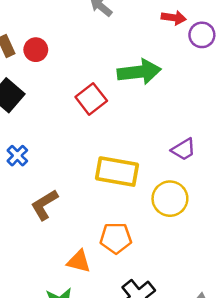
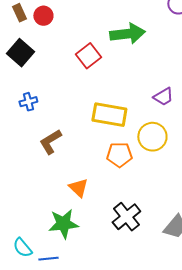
blue cross: (17, 156) -> (28, 102), turned 30
orange pentagon: (116, 238) -> (119, 155), moved
orange triangle: (79, 261) -> (78, 188), turned 30

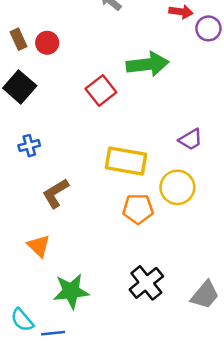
orange triangle: (78, 188) -> (39, 246), moved

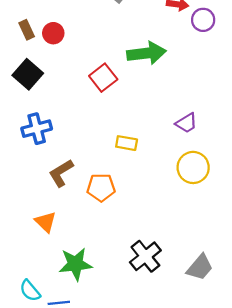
blue cross: (29, 146) -> (37, 129), size x1.5
yellow rectangle: (126, 161) -> (127, 143), size x0.6
yellow circle: (177, 187) -> (193, 167), moved
orange pentagon: (138, 209) -> (101, 187), moved

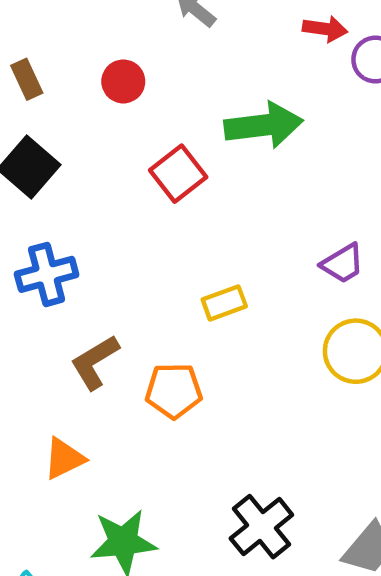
red circle: (53, 33) -> (123, 81), moved
yellow rectangle: (127, 143) -> (224, 303), turned -30
orange triangle: (46, 222) -> (64, 459), turned 50

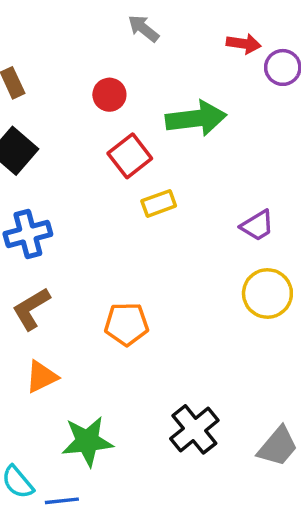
red circle: (123, 81) -> (109, 95), moved
yellow rectangle: (224, 303) -> (159, 203), moved
brown L-shape: (95, 362) -> (31, 309), moved

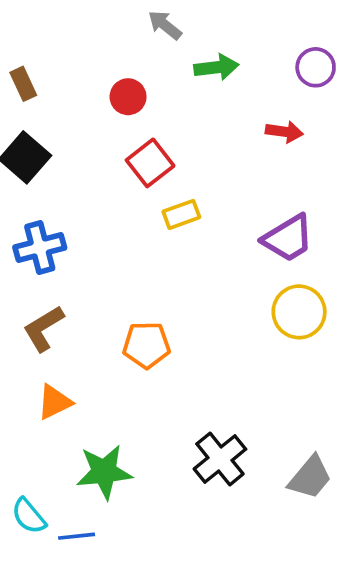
red arrow: (244, 44) -> (284, 132), moved
green arrow: (196, 118) -> (216, 67), moved, size x0.7
purple trapezoid: (257, 226) -> (288, 238), size x1.4

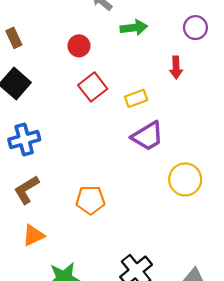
red arrow: (284, 132) -> (176, 68), turned 80
yellow rectangle: (181, 214) -> (136, 98), moved
purple trapezoid: (288, 238) -> (148, 136), moved

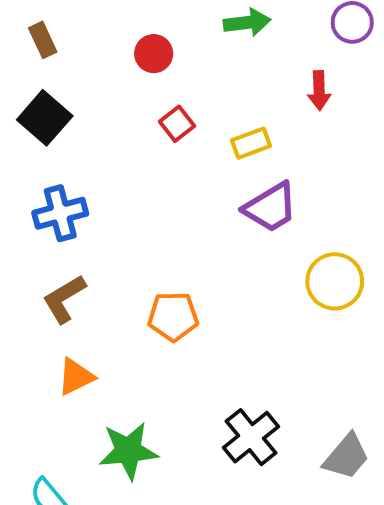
red square: (93, 87) -> (177, 124), size x0.7

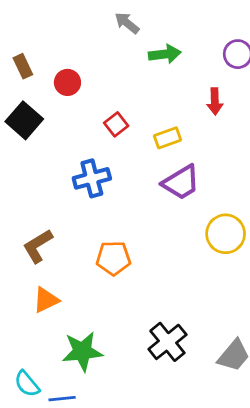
red circle: (154, 54) -> (67, 82), moved
blue cross: (60, 213) -> (92, 178), moved

